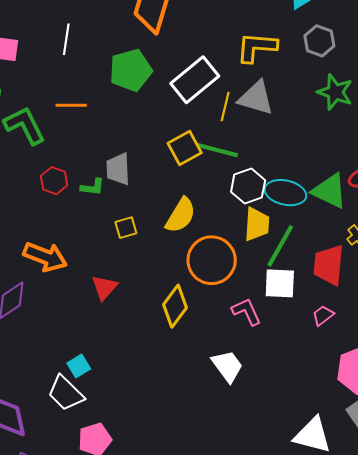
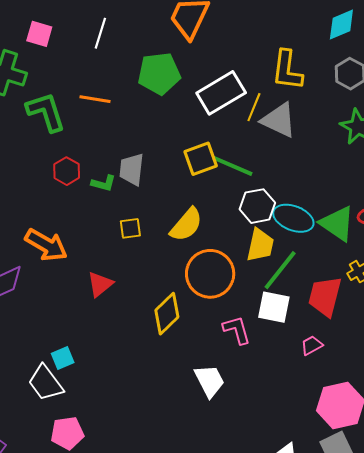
yellow L-shape: (257, 47) -> (287, 70), turned -96
yellow line: (225, 107) -> (254, 107), moved

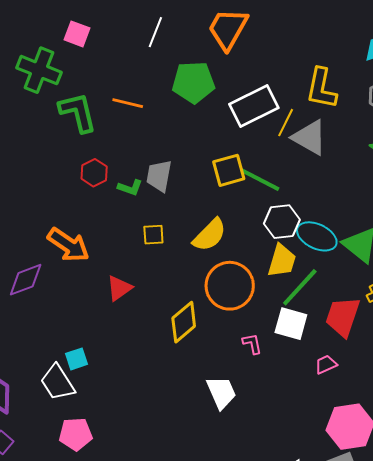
white line: (100, 33) -> (155, 32), moved
pink L-shape: (237, 330) -> (252, 344), size x0.7

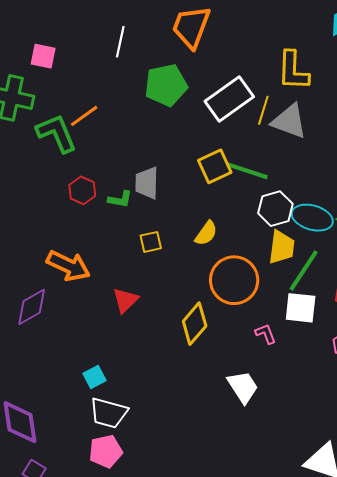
orange line: (128, 103) -> (84, 116), moved, turned -40
yellow semicircle: (210, 235) -> (206, 233), size x0.7
white trapezoid: (58, 383) -> (109, 413), moved, turned -33

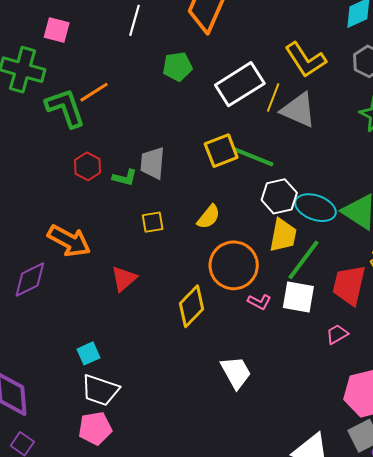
yellow L-shape: (293, 71) -> (305, 60), turned -39
green pentagon: (166, 85) -> (177, 66), size x0.7
pink L-shape: (266, 334) -> (259, 302), moved, turned 135

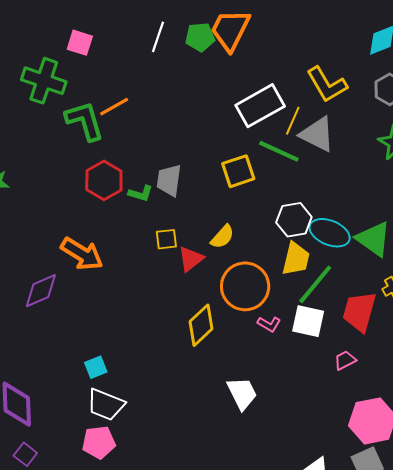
green pentagon: (177, 66) -> (200, 37), moved
green line: (253, 157) -> (279, 151), moved
red hexagon: (88, 166) -> (104, 180), size x1.4
red triangle: (124, 279) -> (191, 259), moved

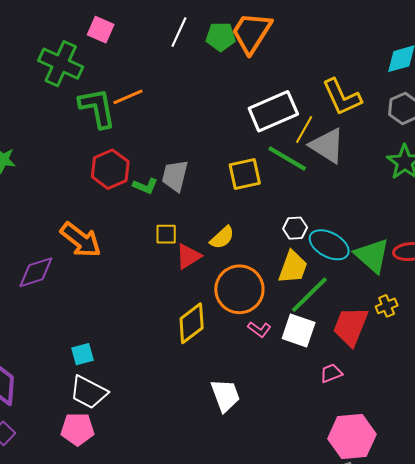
white hexagon: (294, 220) -> (295, 228), size x0.7

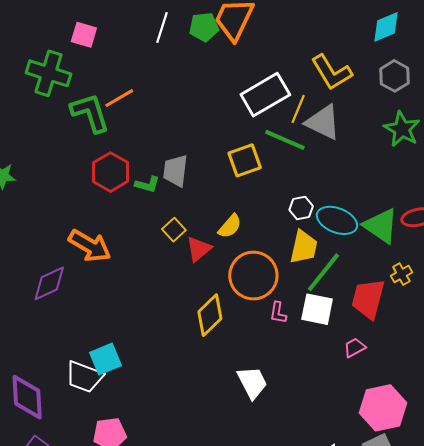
yellow square: (166, 234) -> (174, 230), turned -35
pink L-shape: (259, 329) -> (278, 313), turned 70
cyan square: (82, 354) -> (106, 359), size x1.4
white trapezoid: (89, 392) -> (84, 377), moved

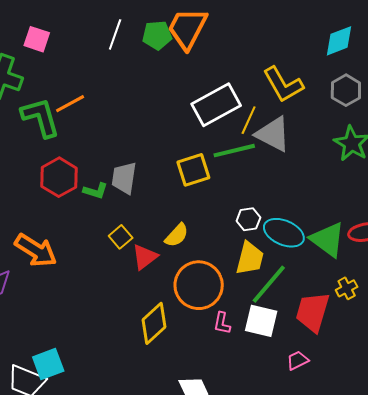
green line: (285, 140) -> (234, 151), turned -39

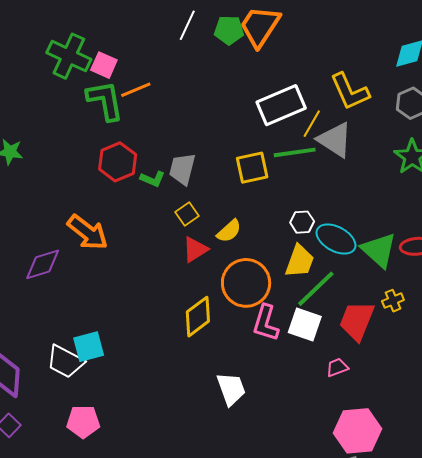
pink square: (37, 39) -> (104, 65), moved
yellow square: (121, 237) -> (187, 214), moved
pink L-shape: (222, 323) -> (266, 323), size x1.6

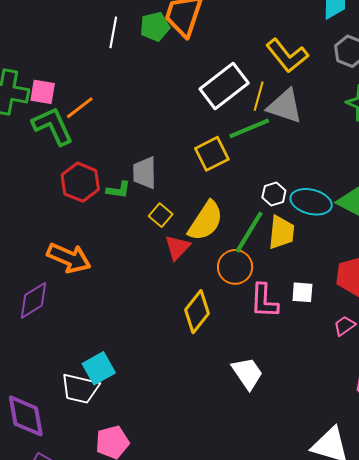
yellow semicircle: (229, 231) -> (206, 221), size x1.6
orange circle: (246, 283) -> (235, 267), size x0.7
green line: (316, 289) -> (249, 232), moved
white square: (305, 325) -> (302, 292), size x0.7

